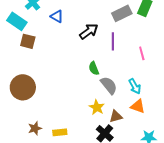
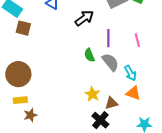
purple line: (113, 41) -> (108, 38), moved
gray semicircle: (109, 85) -> (110, 62), moved
yellow rectangle: (60, 132) -> (20, 100), moved

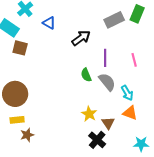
brown triangle: (111, 103) -> (108, 123), turned -48

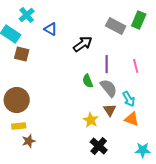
gray rectangle: (114, 20) -> (116, 26), turned 54
brown triangle: (108, 123) -> (110, 110), moved

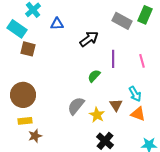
blue triangle: (51, 29) -> (57, 24), turned -32
green semicircle: (88, 81) -> (94, 76), turned 64
gray semicircle: (109, 88) -> (76, 106), moved, turned -102

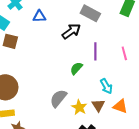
gray rectangle: (122, 21) -> (90, 13), moved
cyan arrow: (135, 94) -> (106, 86), moved
brown triangle: (116, 105) -> (98, 105), moved

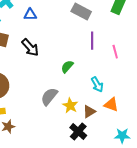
black arrow: (71, 31) -> (30, 48), moved, turned 84
purple line: (95, 51) -> (92, 41), moved
brown triangle: (98, 105) -> (89, 112), moved, turned 32

